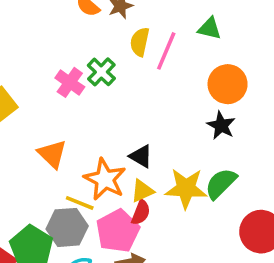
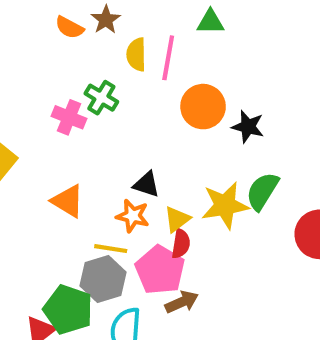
orange circle: (228, 84) -> (203, 107), moved
black triangle: (141, 156) -> (146, 184), moved
orange star: (105, 179) -> (133, 216), size x0.7

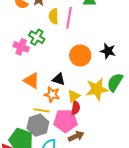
orange circle: (203, 107) -> (80, 55), moved
orange triangle: (68, 201) -> (32, 81), moved
pink pentagon: (160, 270) -> (65, 121), turned -30

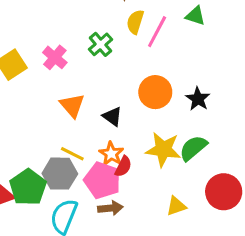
pink cross: (21, 47) -> (55, 57), moved
orange star: (52, 94) -> (111, 154), moved
yellow triangle: (74, 96) -> (176, 206), moved

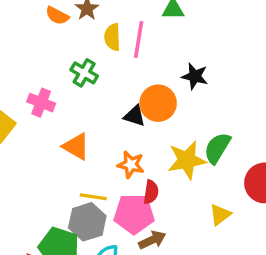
black star: (198, 99) -> (195, 76), moved
black triangle: (112, 116) -> (134, 116), moved
orange star: (111, 154) -> (131, 165), moved

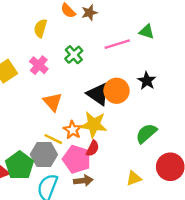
yellow semicircle: (112, 37) -> (40, 28), moved
pink line: (139, 39) -> (117, 44), turned 45
black triangle: (134, 116) -> (98, 94), size x1.5
yellow star: (187, 160) -> (94, 125), moved
orange star: (131, 165) -> (73, 130), moved

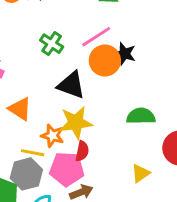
pink line: (117, 44) -> (96, 37), moved
green cross: (74, 55) -> (52, 44), moved
orange circle: (117, 91) -> (105, 61), moved
green semicircle: (146, 133) -> (141, 116), turned 55

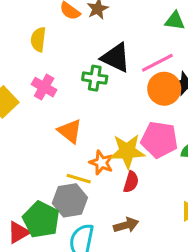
green cross: (52, 44) -> (95, 78), moved, turned -30
black triangle: (71, 85) -> (116, 58), moved
pink pentagon: (67, 169) -> (159, 140), moved

